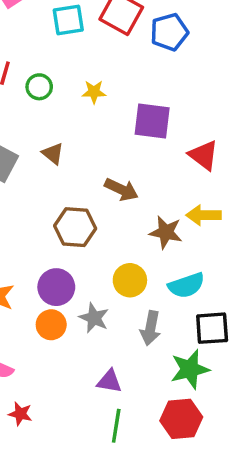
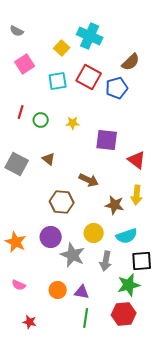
yellow arrow: (204, 215) -> (137, 195), turned -84
gray star: (94, 318) -> (73, 255), size x1.4
orange circle: (51, 325) -> (58, 290), moved
red star: (20, 414) -> (30, 322), moved

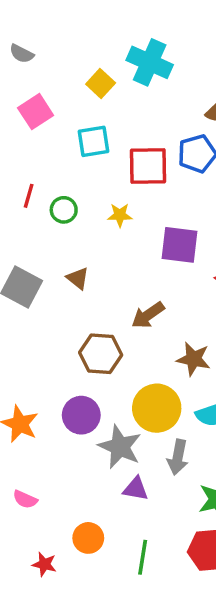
red square: (89, 77) -> (148, 166), moved, turned -30
brown arrow: (89, 180) -> (148, 315), turned 120
yellow circle: (94, 233) -> (157, 408), size x1.4
orange circle: (58, 290) -> (88, 538), moved
purple triangle: (82, 292) -> (136, 489), moved

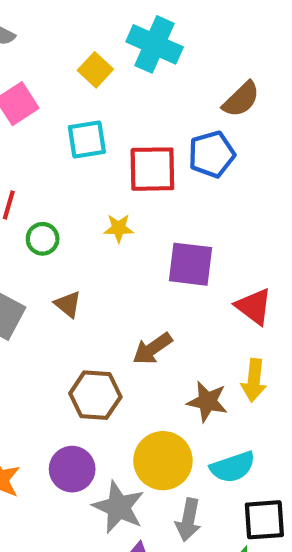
green circle: (64, 210) -> (43, 239), moved

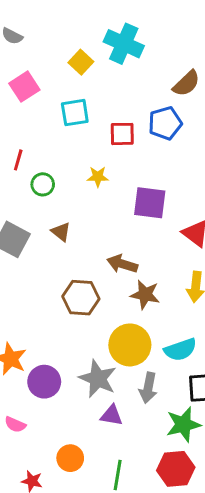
red square: (152, 169) -> (122, 134), size x0.7
brown arrow: (152, 349) -> (122, 264), turned 52
brown star: (207, 401) -> (145, 295), moved
purple circle: (72, 469) -> (44, 382), moved

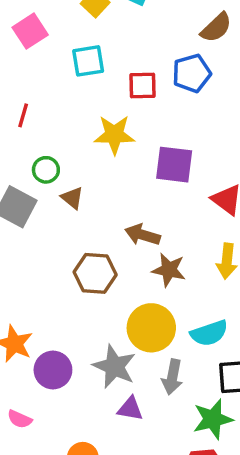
yellow star: (98, 177) -> (114, 135), size x1.6
green circle: (43, 184) -> (46, 170), moved

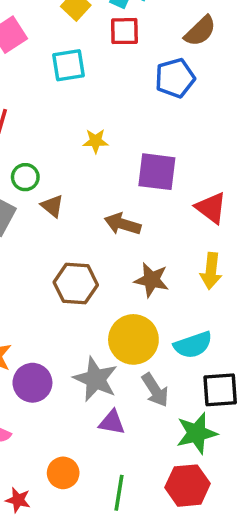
red square: (143, 86) -> (124, 31), moved
yellow star: (114, 135) -> (96, 141), size x0.6
brown arrow: (143, 235) -> (123, 224), moved
gray arrow: (172, 377) -> (155, 390), turned -44

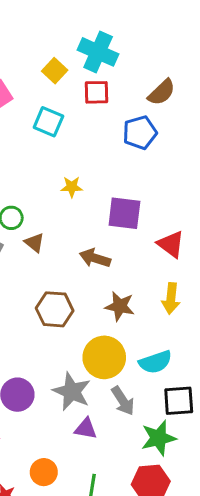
cyan square: (69, 65) -> (48, 122), turned 32

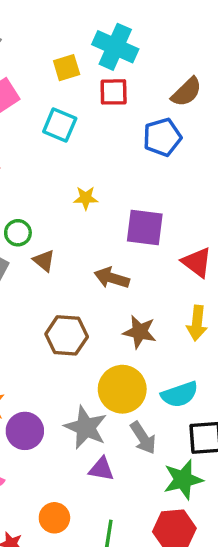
yellow square: (55, 71) -> (67, 68), turned 30

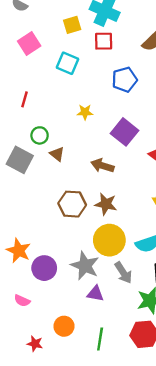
blue pentagon: (162, 137) -> (124, 80), moved
purple square: (145, 228) -> (124, 132), turned 32
brown star: (140, 332) -> (106, 204), moved

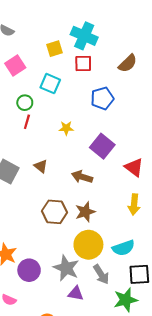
red line: (24, 99) -> (27, 122), moved
green circle: (40, 135) -> (25, 103), moved
brown star: (106, 204) -> (85, 212), turned -30

